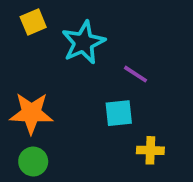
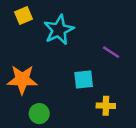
purple line: (135, 74) -> (111, 52), moved
green circle: (33, 162) -> (39, 114), moved

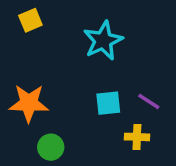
cyan star: (59, 30) -> (103, 41), moved
purple line: (111, 52) -> (149, 101), moved

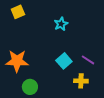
cyan star: (103, 41) -> (61, 24), size x0.6
cyan square: (108, 103) -> (64, 61), turned -35

